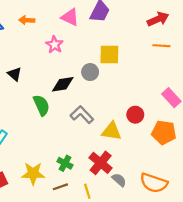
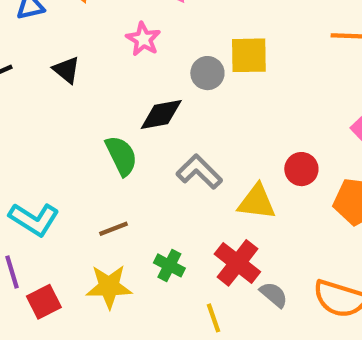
gray circle: (90, 72) -> (207, 73), moved
black triangle: (15, 74) -> (66, 70), moved
brown line: (60, 187) -> (114, 229), moved

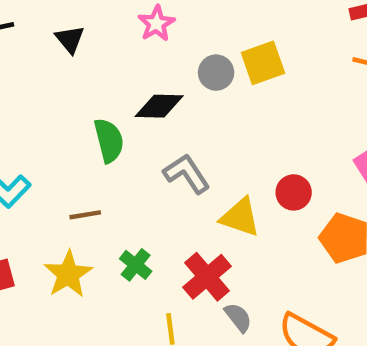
yellow square: (249, 55) -> (263, 63), turned -30
yellow star: (109, 287) -> (68, 274), turned 30

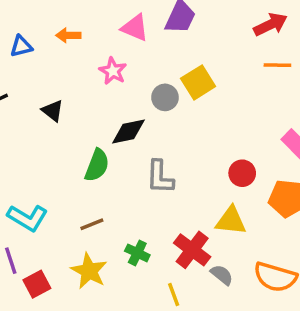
black triangle: (70, 39) -> (53, 111), moved
green semicircle: (109, 140) -> (97, 165), turned 48
gray L-shape: (187, 174) -> (160, 177), turned -132
yellow triangle: (240, 217) -> (231, 221), moved

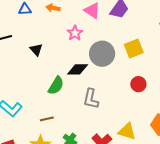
yellow square: (198, 82) -> (134, 49), moved
gray circle: (165, 97) -> (102, 54), size x1.6
red circle: (242, 173) -> (138, 84), moved

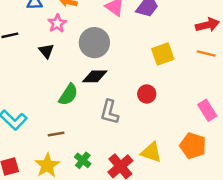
pink star: (75, 33) -> (57, 23), moved
gray circle: (102, 54) -> (94, 43), moved
red circle: (138, 84) -> (147, 94), moved

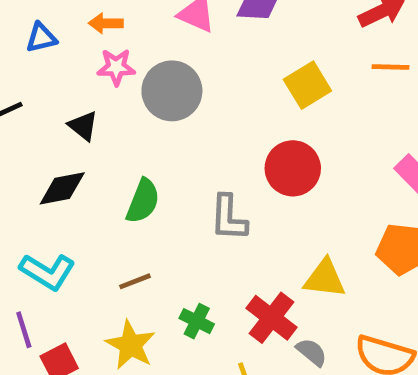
pink star: (57, 23) -> (116, 67), moved, turned -30
black diamond: (95, 76) -> (62, 188), moved
red circle: (147, 94) -> (293, 168), size x1.5

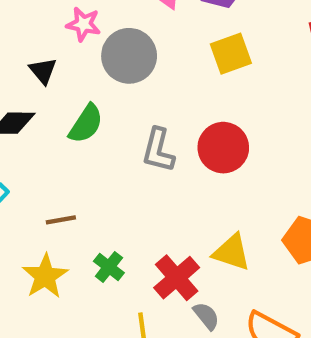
yellow square: (307, 85) -> (231, 54), moved
green semicircle: (143, 201) -> (86, 124), moved
gray L-shape: (229, 218) -> (158, 150), moved

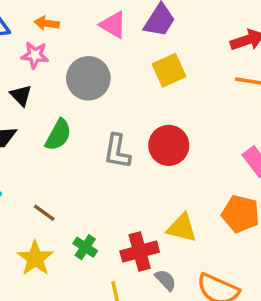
pink star: (83, 24) -> (35, 55), moved
brown line: (61, 220) -> (44, 213), turned 50
red cross: (177, 278) -> (140, 252), turned 30

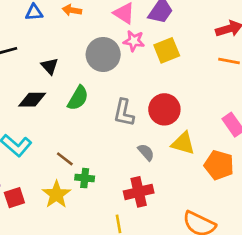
pink star: (35, 55) -> (134, 41), moved
yellow triangle: (182, 228) -> (183, 143), moved
green cross: (85, 247) -> (85, 178), moved, turned -30
gray semicircle: (166, 280) -> (146, 152), moved

